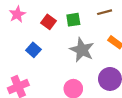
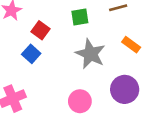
red square: (48, 22) -> (40, 30), moved

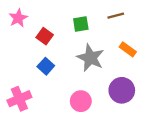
blue square: (31, 54) -> (46, 66), moved

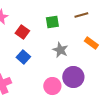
gray star: (90, 58) -> (60, 50), size x0.7
purple circle: (122, 90) -> (73, 77), moved

